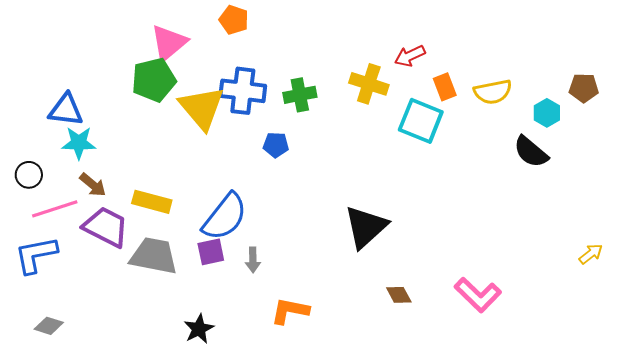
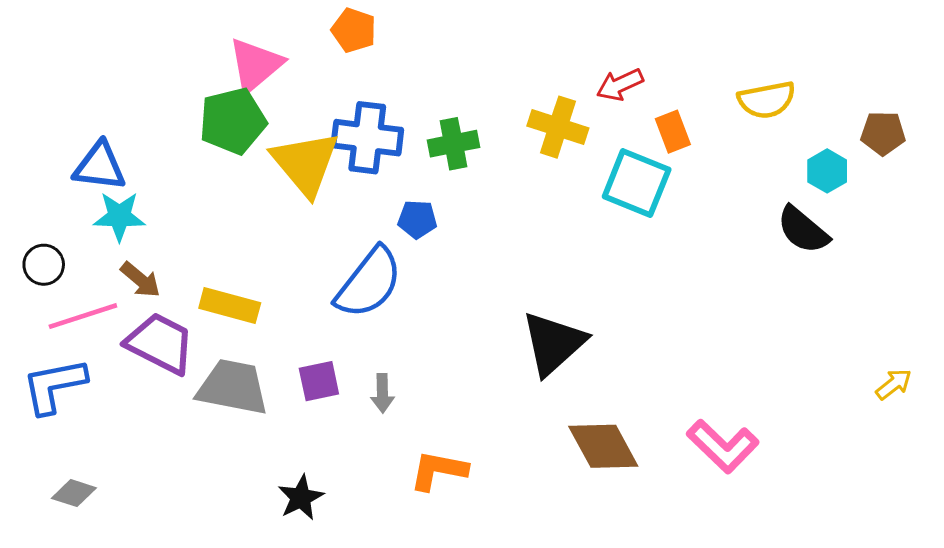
yellow semicircle: (493, 92) -> (767, 100), moved
blue semicircle: (225, 217) -> (369, 283), moved
brown diamond: (399, 295) -> (603, 446), size x1.8

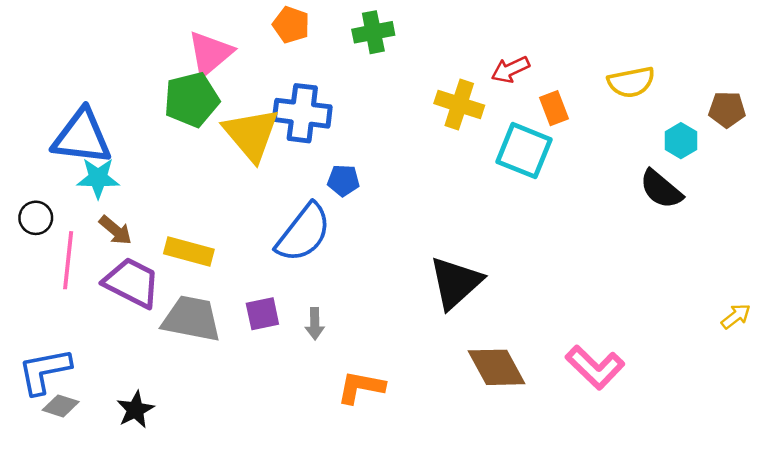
green cross: (454, 144) -> (373, 32), moved
blue triangle: (100, 166) -> (82, 137), size x1.4
pink line: (83, 316) -> (68, 260), turned -66
blue L-shape: (54, 386) -> (44, 371), moved
black star: (301, 498) -> (135, 410), moved

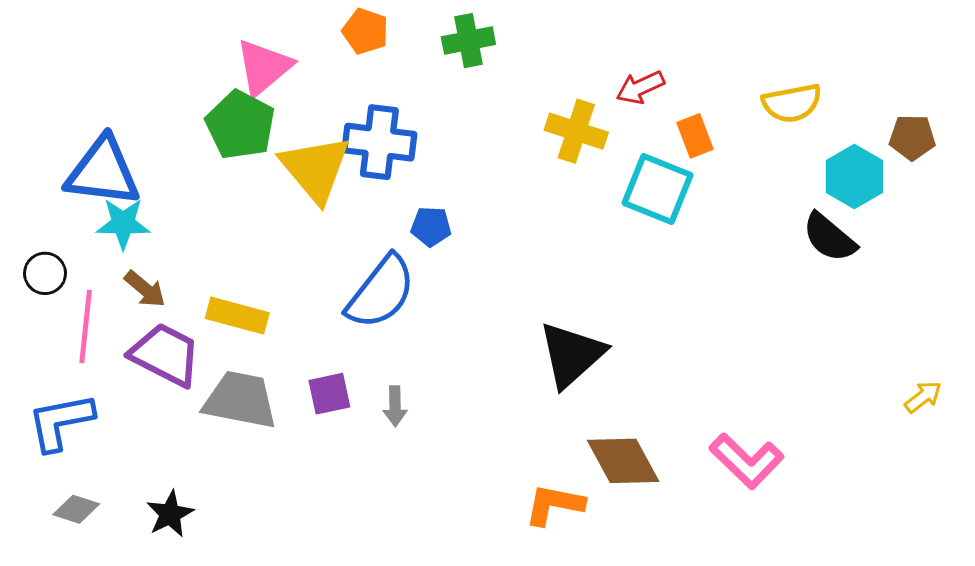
green pentagon: (191, 99) -> (240, 125), turned -30
cyan hexagon: (681, 141) -> (854, 176), size x1.4
blue L-shape: (44, 371) -> (61, 422), moved
orange L-shape: (361, 387) -> (554, 505), moved

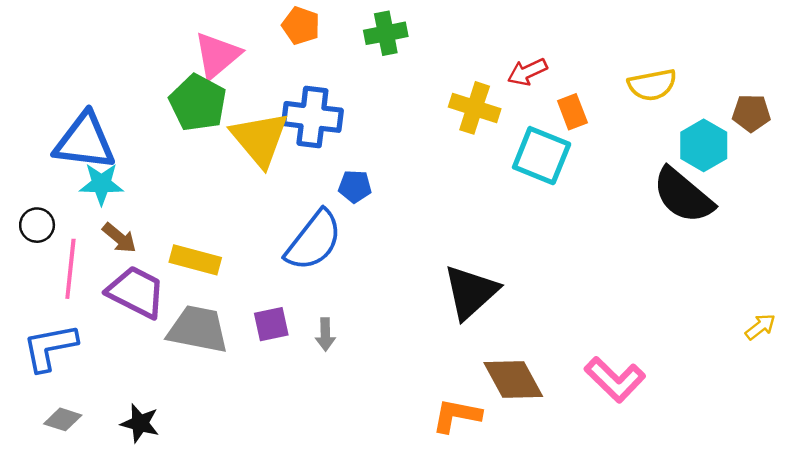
black semicircle: (829, 237) -> (683, 195), size x1.4
black star: (170, 514) -> (140, 423), turned -30

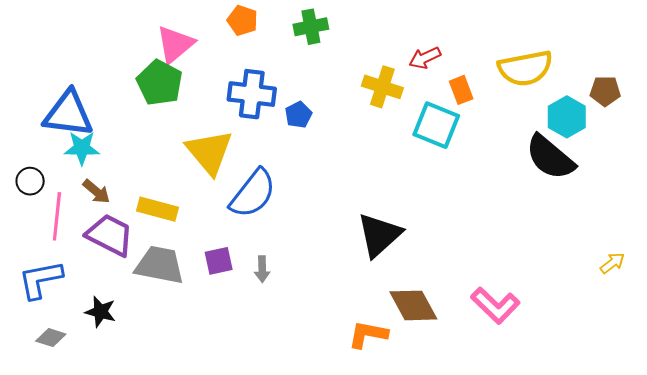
yellow semicircle: (652, 85) -> (525, 68), size x1.4
yellow triangle: (260, 139) -> (209, 152), moved
blue pentagon: (355, 186) -> (298, 115), moved, turned -30
black star: (140, 423) -> (101, 312), moved

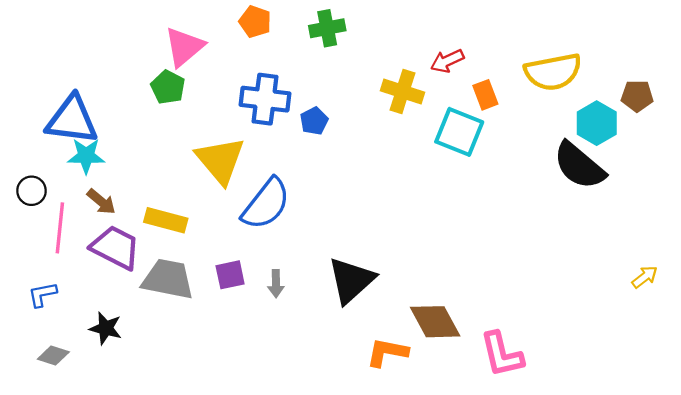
green pentagon: (160, 83) -> (168, 87), size x0.7
black triangle: (379, 235) -> (351, 280), moved
blue L-shape: (40, 280) -> (42, 294), size x0.6
pink L-shape: (495, 305) -> (502, 354), moved, turned 33

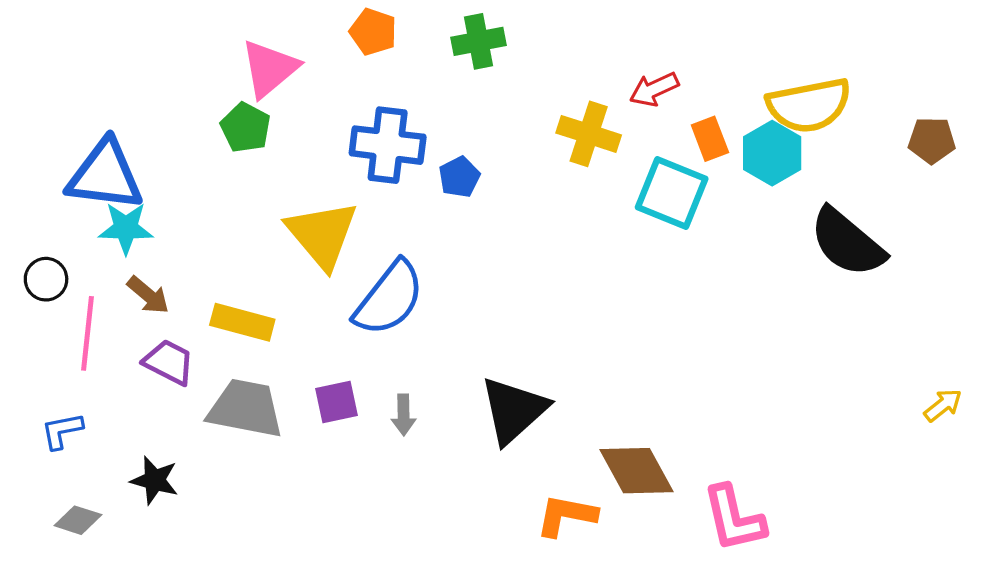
cyan hexagon: (597, 123) -> (772, 153), moved
purple trapezoid: (116, 248) -> (169, 362), size x0.7

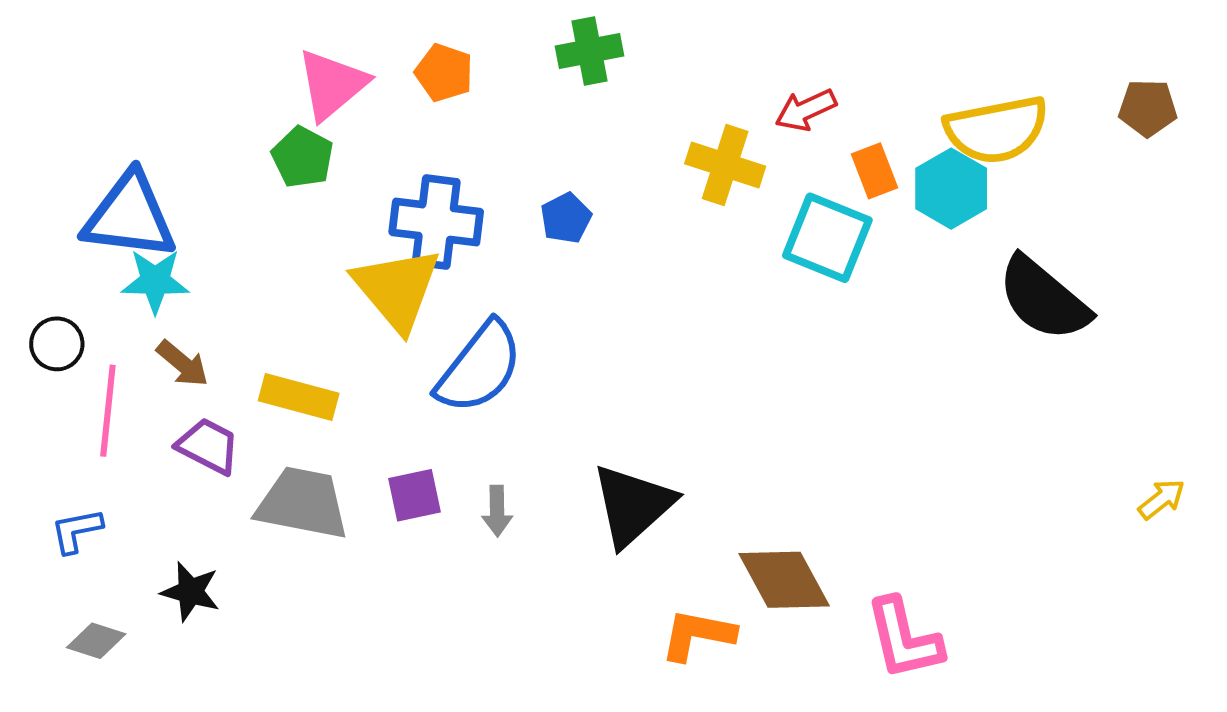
orange pentagon: (373, 32) -> (444, 73), moved
brown pentagon: (932, 140) -> (1148, 108), moved
blue cross: (388, 145) -> (436, 222), moved

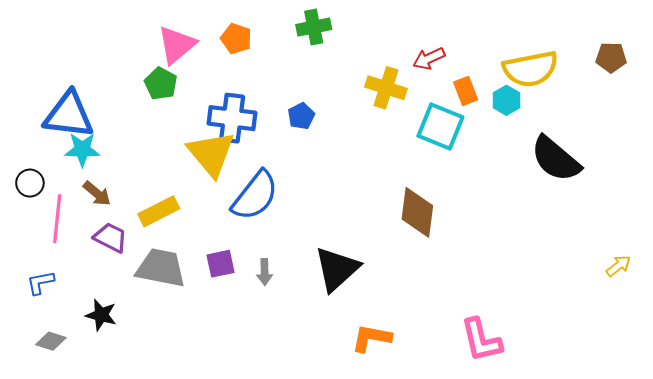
cyan hexagon: (951, 189) -> (506, 100), size x0.7
yellow rectangle: (299, 397) -> (159, 211), turned -42
brown diamond: (784, 580) -> (417, 212), moved, turned 36

